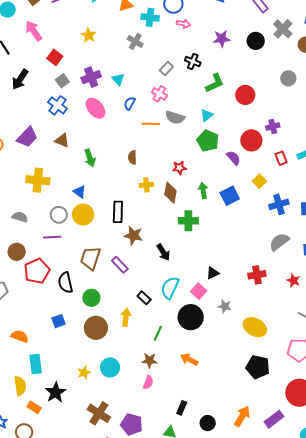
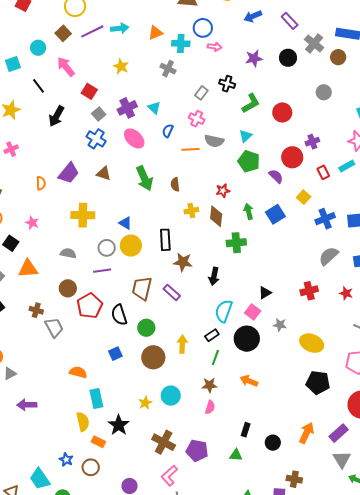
green arrow: (90, 158) -> (144, 178), moved, size x1.4
black arrow: (163, 252) -> (214, 276), turned 48
black rectangle: (144, 298) -> (212, 335), moved, turned -72

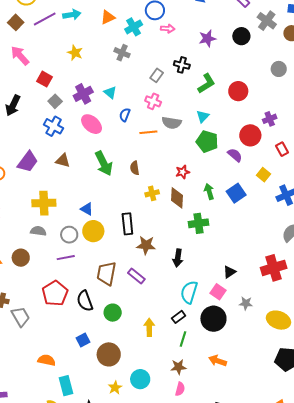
cyan cross: (181, 43) -> (134, 27), turned -30
gray semicircle: (68, 253) -> (38, 231), moved
brown circle: (68, 288) -> (21, 258), moved
red cross: (309, 291) -> (274, 268), size x1.4
brown circle: (153, 357) -> (109, 354), moved

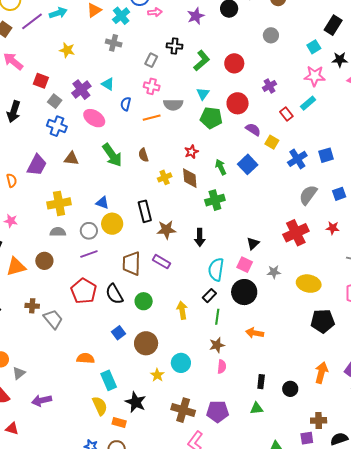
red circle: (250, 135) -> (238, 103), moved
purple semicircle: (235, 155) -> (253, 129), moved

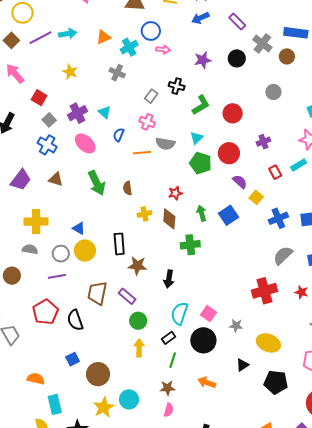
black triangle: (253, 243) -> (242, 365), moved
green circle: (144, 301) -> (138, 321), moved
yellow star: (157, 375) -> (104, 407), size x1.5

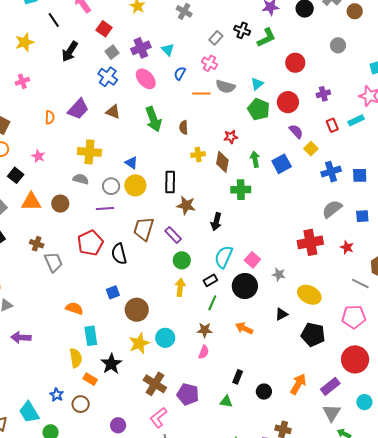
green L-shape: (201, 105) -> (266, 38), moved

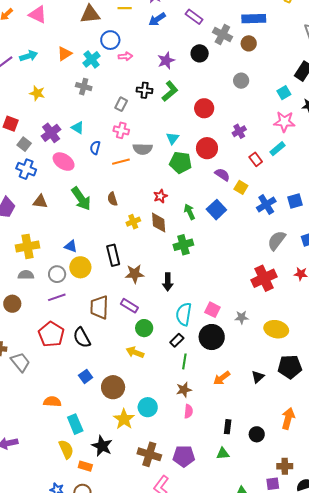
yellow arrow: (180, 287) -> (135, 352), moved, turned -60
black triangle: (281, 314) -> (258, 377), moved
orange arrow: (244, 328) -> (222, 378), turned -48

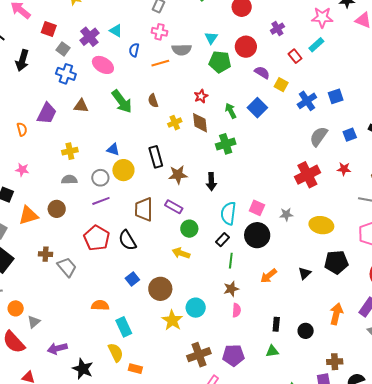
yellow cross: (27, 246) -> (70, 151), size x0.7
black star: (102, 446) -> (83, 369), moved
brown cross: (149, 454) -> (199, 355), turned -35

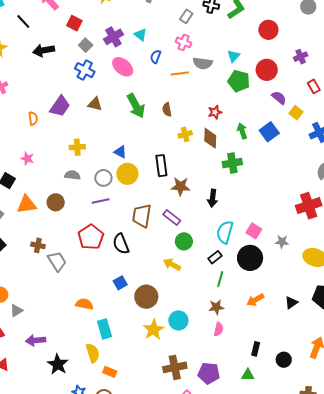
black arrow: (22, 60) -> (44, 50), turned 55

